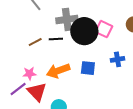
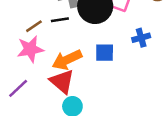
pink star: (29, 74) -> (30, 49), moved, size x1.5
red triangle: (37, 92) -> (62, 81), moved

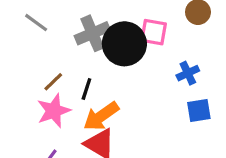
black line: (60, 20) -> (86, 89), moved, turned -54
blue square: (105, 53) -> (199, 110), moved

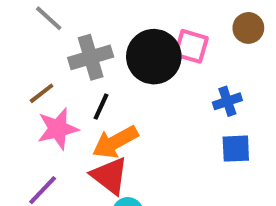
gray cross: (92, 33) -> (91, 57), moved
brown line: (53, 82) -> (42, 93), moved

